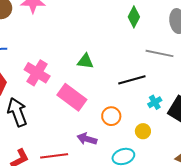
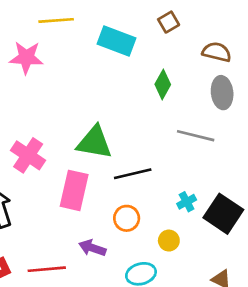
green triangle: (85, 61) -> (94, 142), size x1.6
black line: (132, 80) -> (133, 174), moved
pink rectangle: (72, 97) -> (74, 190), turned 64

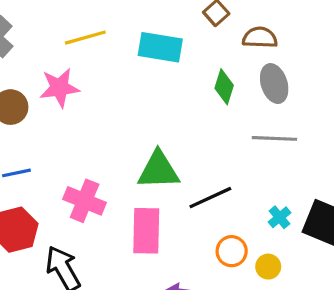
brown semicircle: (217, 52) -> (260, 38), moved
gray ellipse: (222, 93) -> (274, 84), moved
orange circle: (127, 218) -> (232, 251), moved

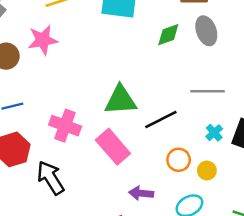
green diamond: (224, 87) -> (168, 35), turned 55
gray line: (274, 138) -> (208, 91), moved
pink rectangle: (146, 231) -> (113, 147), turned -40

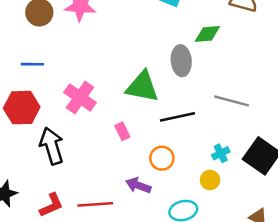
gray ellipse: (206, 31) -> (181, 61), moved
cyan cross: (214, 133) -> (221, 153), moved
pink rectangle: (113, 147) -> (122, 131), size x0.5
orange circle: (179, 160) -> (162, 158), moved

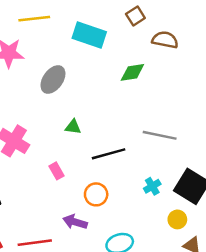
gray ellipse: (181, 61) -> (53, 80), moved, turned 44
green triangle: (142, 87) -> (73, 127), size x0.5
yellow circle: (210, 180) -> (177, 219), moved

